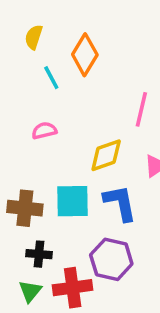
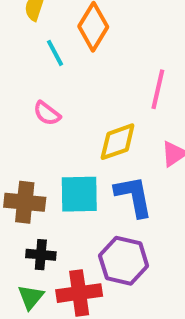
pink semicircle: (44, 131) -> (47, 113), turned -130

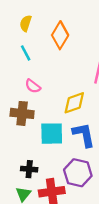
cyan line: (55, 53) -> (26, 53), moved
brown cross: (25, 202) -> (22, 113), moved

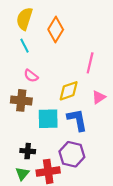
yellow semicircle: (26, 23) -> (24, 19), size x1.5

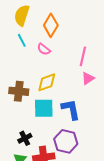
pink semicircle: (31, 76) -> (44, 49), moved
yellow diamond: (69, 91) -> (47, 82), moved
pink triangle: (99, 97) -> (88, 78), moved
black cross: (28, 151) -> (25, 138), turned -32

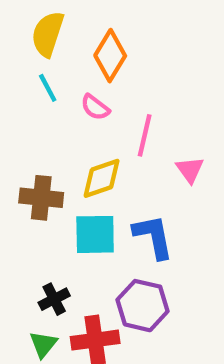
pink line: (83, 56) -> (145, 135), moved
pink triangle: (88, 78) -> (190, 170), turned -32

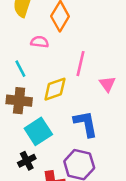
cyan line: (48, 88) -> (20, 69), moved
pink semicircle: (95, 107) -> (40, 42), moved, turned 150
cyan square: (95, 234) -> (38, 131), moved, turned -32

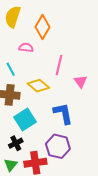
yellow diamond: (55, 89) -> (38, 86), turned 60

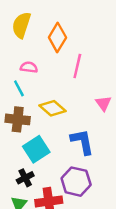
pink semicircle: (26, 48) -> (29, 67), moved
pink line: (59, 65) -> (77, 66), moved

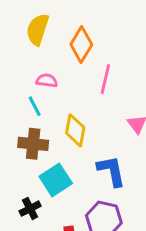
yellow diamond: (52, 108) -> (75, 130), turned 60
black cross: (25, 178) -> (30, 209), moved

